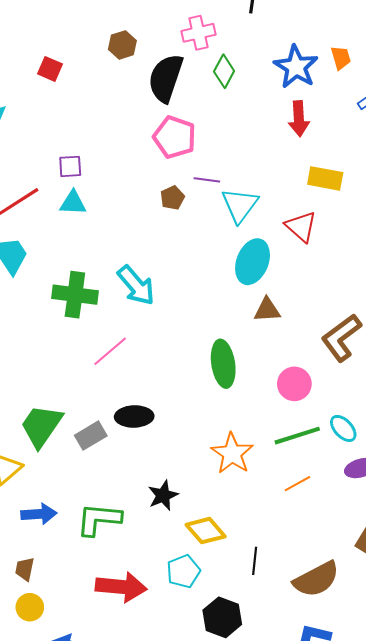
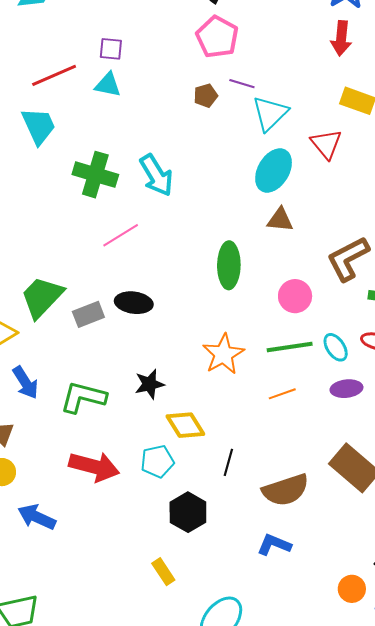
blue arrow: (39, 514) -> (25, 383), turned 52

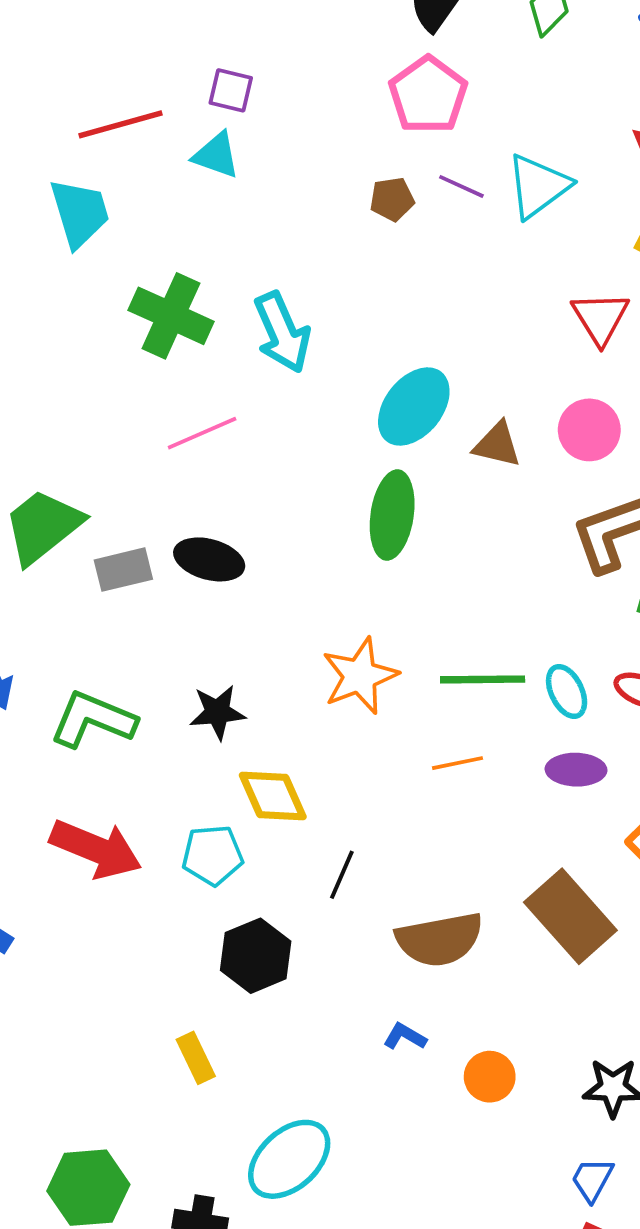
cyan triangle: (270, 113) -> (538, 186), moved
cyan ellipse: (274, 170) -> (414, 407), moved
pink circle: (295, 296) -> (589, 430), moved
blue L-shape: (274, 545) -> (405, 1036), size x0.7
orange circle: (352, 589) -> (490, 1077), moved

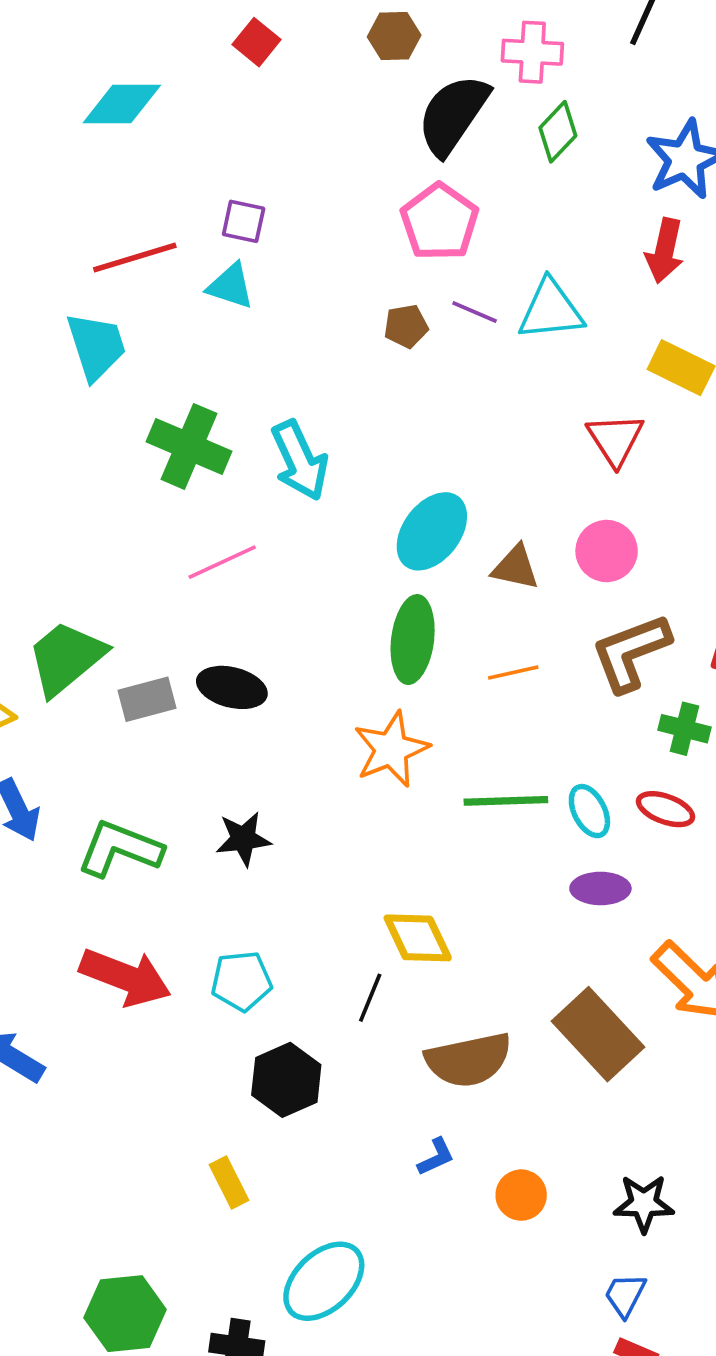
cyan triangle: (538, 186) -> (551, 310), turned 32
orange star: (360, 676) -> (391, 749), moved
orange line: (458, 763) -> (513, 673), moved
yellow diamond: (273, 796) -> (418, 938), moved
blue L-shape: (405, 1036) -> (436, 1157), turned 126

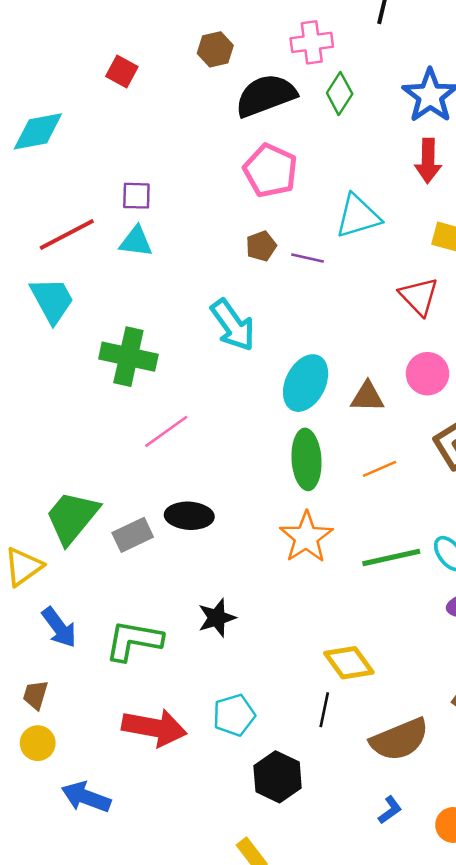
black semicircle: (453, 115) -> (266, 95), turned 46
purple line: (475, 312) -> (308, 258), moved
cyan arrow: (300, 461) -> (233, 325), moved

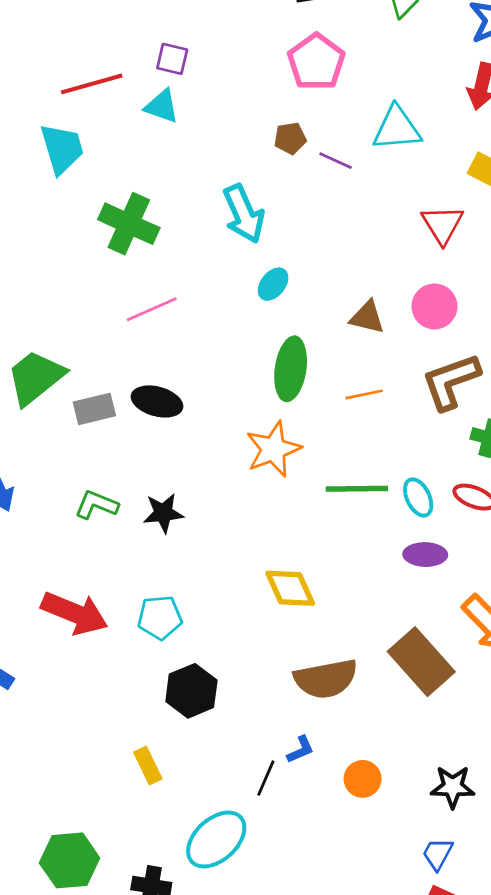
cyan ellipse: (306, 383) -> (273, 284), moved, size x0.6
green L-shape: (134, 641) -> (96, 505), moved, size x0.7
black line: (324, 710) -> (266, 778), moved

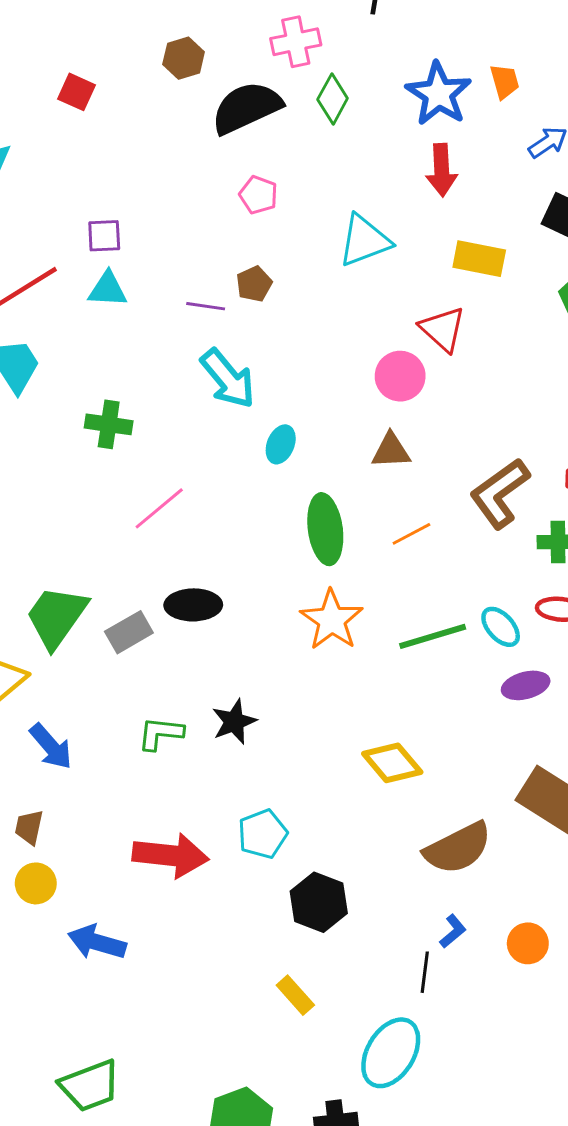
pink pentagon: (316, 62) -> (258, 195), size x0.6
purple line: (336, 161) -> (206, 306), moved
green cross: (129, 224) -> (109, 424), size x0.7
pink circle: (434, 306) -> (400, 376), moved

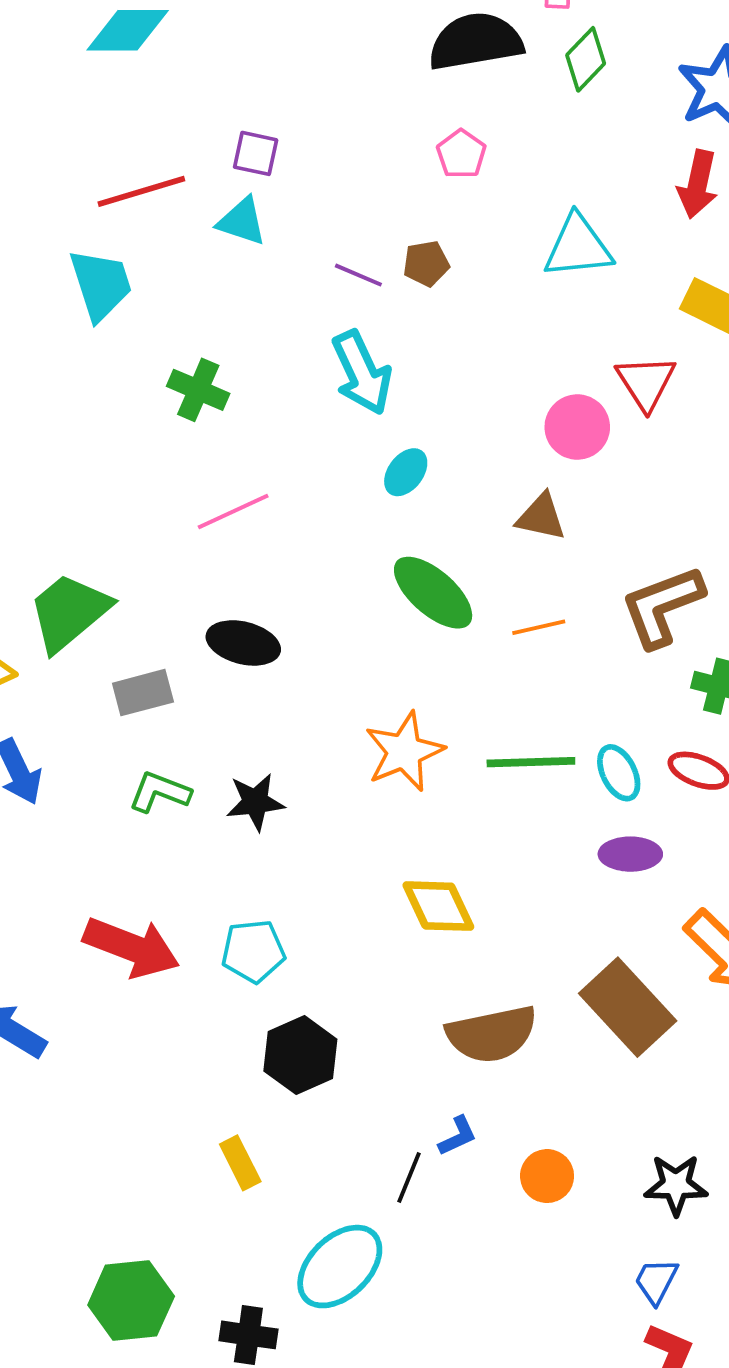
green ellipse: (325, 529) -> (433, 593), turned -56
orange star: (332, 620) -> (404, 752), moved
gray rectangle: (129, 632) -> (143, 693), moved

